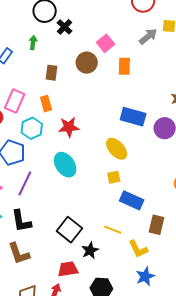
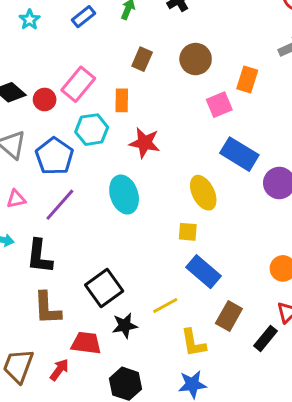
pink square: (106, 43) -> (219, 105), moved
yellow line: (113, 230) -> (165, 305), turned -66
brown L-shape: (19, 253) -> (47, 308), moved

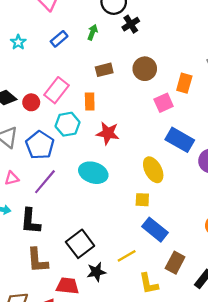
brown rectangle: (142, 59) -> (104, 70), turned 54
cyan ellipse: (124, 194) -> (93, 173), turned -52

